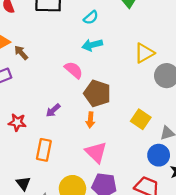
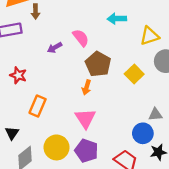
cyan arrow: (92, 45) -> (117, 19), moved
brown arrow: (21, 53) -> (36, 12), turned -152
purple arrow: (53, 110) -> (55, 48), moved
yellow square: (141, 119) -> (134, 74), moved

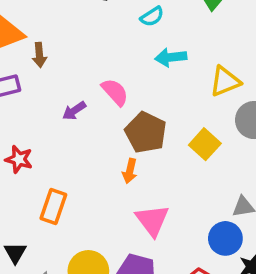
pink triangle: (85, 118) -> (152, 220), moved

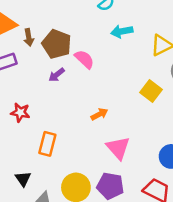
brown pentagon: (146, 132) -> (57, 44), moved
orange arrow: (130, 171) -> (99, 114), turned -126

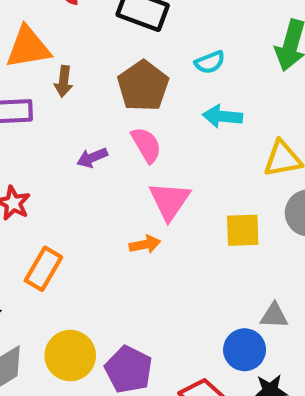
brown pentagon: (57, 44) -> (143, 86), moved
yellow square: (151, 91) -> (243, 230), turned 35
pink triangle: (118, 148) -> (170, 201), moved

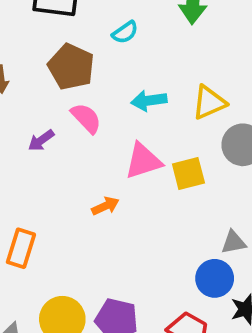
cyan arrow: (223, 116) -> (149, 101), moved
pink triangle: (170, 201) -> (143, 161), moved, turned 51

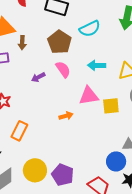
cyan semicircle: (125, 32) -> (90, 29), size x1.5

